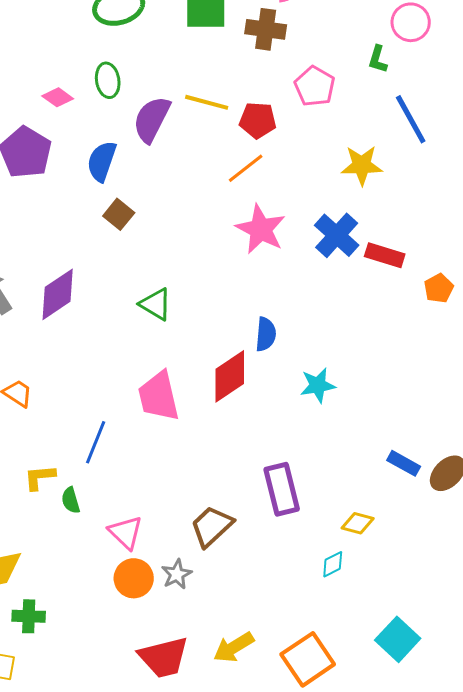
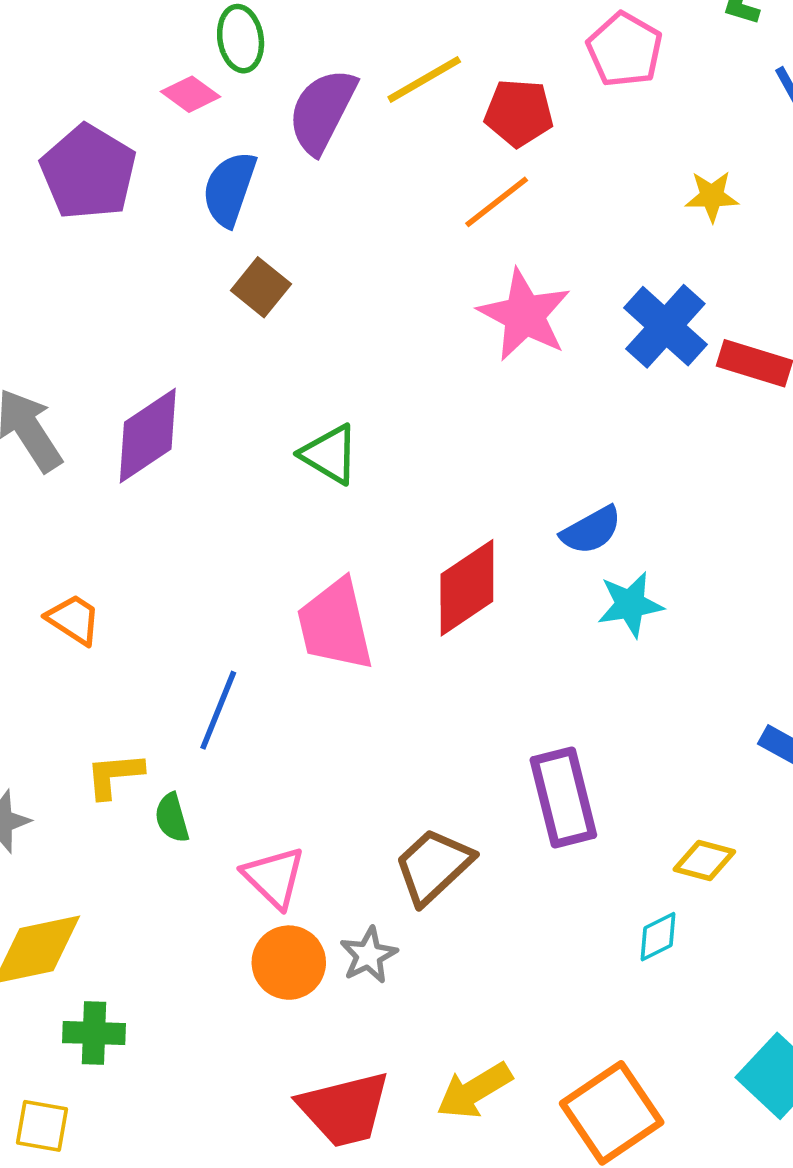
pink diamond: (58, 97) -> (190, 94), moved
yellow line: (207, 102) -> (424, 79), turned -45
yellow star: (362, 165) -> (712, 196), size x0.7
blue semicircle: (266, 334) -> (591, 530), moved, turned 56

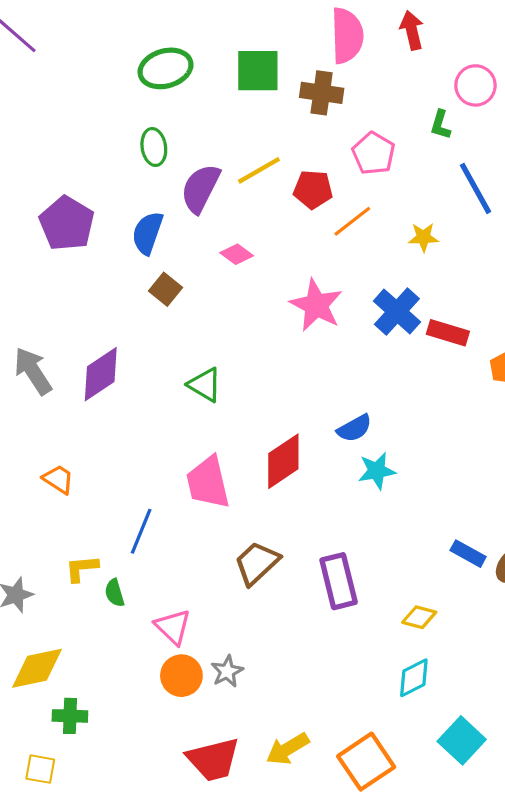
pink diamond: (190, 94) -> (237, 254), moved
orange line: (497, 202) -> (352, 221), moved
brown trapezoid: (433, 866) -> (257, 563), moved
cyan diamond: (658, 937) -> (414, 678), moved, size x1.4

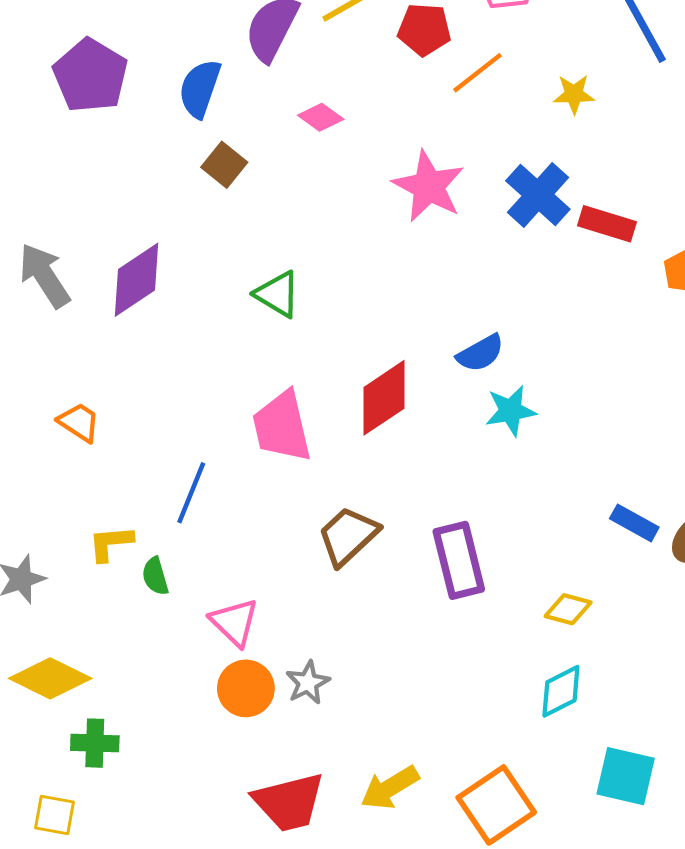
yellow diamond: (37, 668) -> (50, 678), turned 38
cyan square: (462, 740) -> (626, 776), turned -30

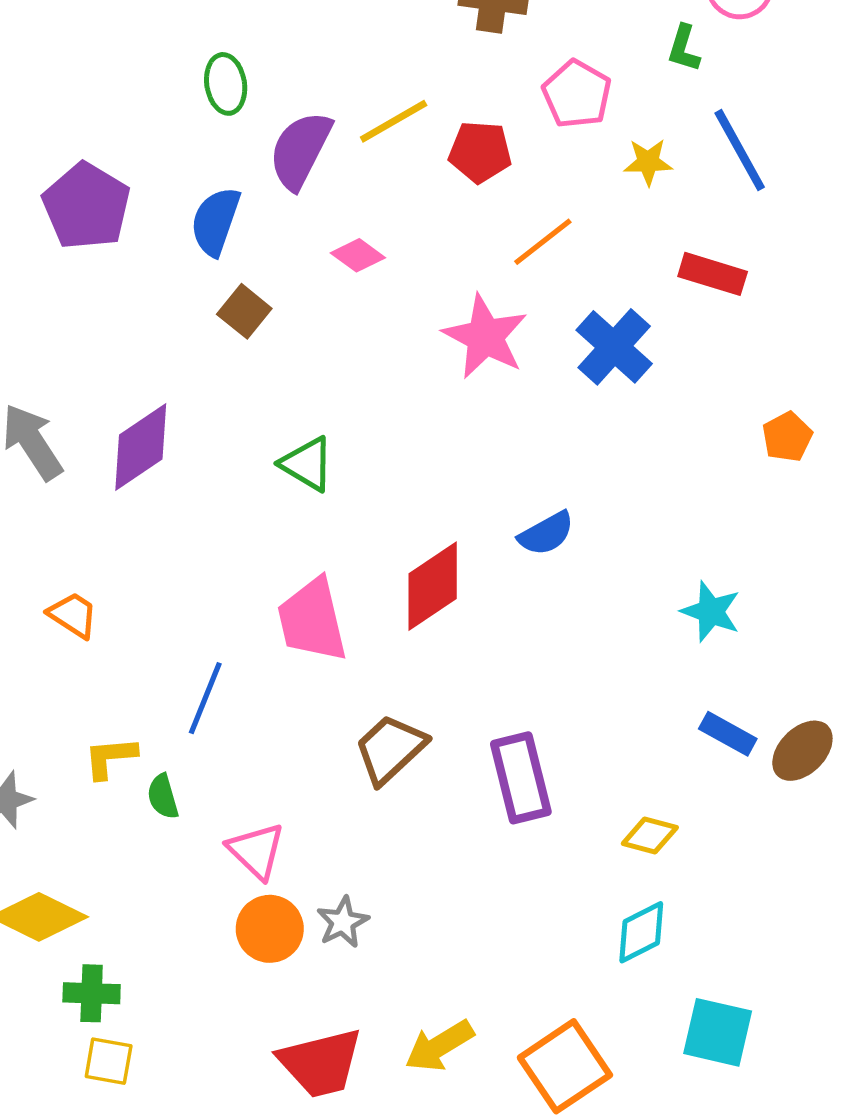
orange line: (478, 73) -> (543, 242), moved
yellow star: (574, 94) -> (648, 162), moved
red rectangle: (607, 224) -> (713, 274), moved
cyan star: (511, 411) -> (711, 612), moved, turned 30
yellow square: (55, 815) -> (109, 1061), moved

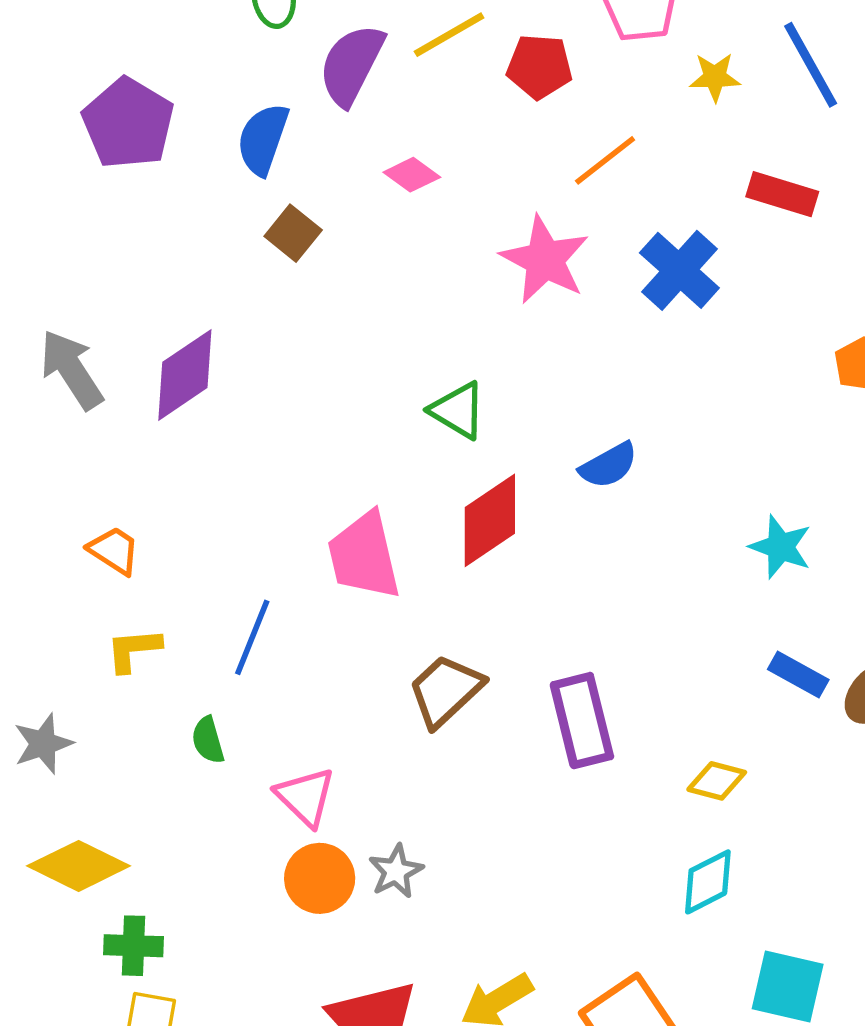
green triangle: (307, 464) -> (458, 410), moved
yellow L-shape: (110, 757) -> (133, 650), moved

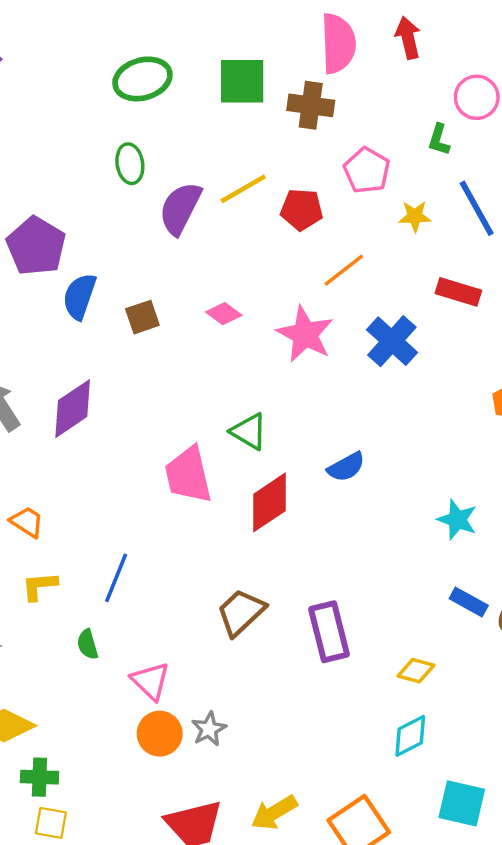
blue semicircle: (263, 139) -> (80, 296), moved
pink diamond: (412, 175) -> (224, 314), moved
brown square: (293, 233) -> (142, 317), turned 32
pink trapezoid: (364, 556) -> (188, 475), moved

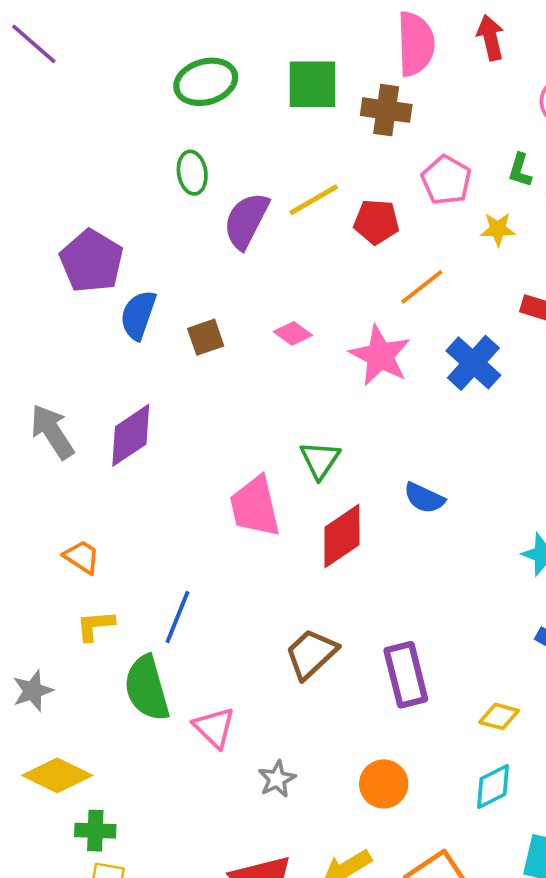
green L-shape: (439, 140) -> (520, 170), moved
green triangle: (249, 431) -> (320, 460), turned 33
blue semicircle: (346, 467) -> (424, 498), turned 54
green semicircle: (88, 644) -> (147, 688), size x2.0
orange circle: (160, 734) -> (384, 784), moved

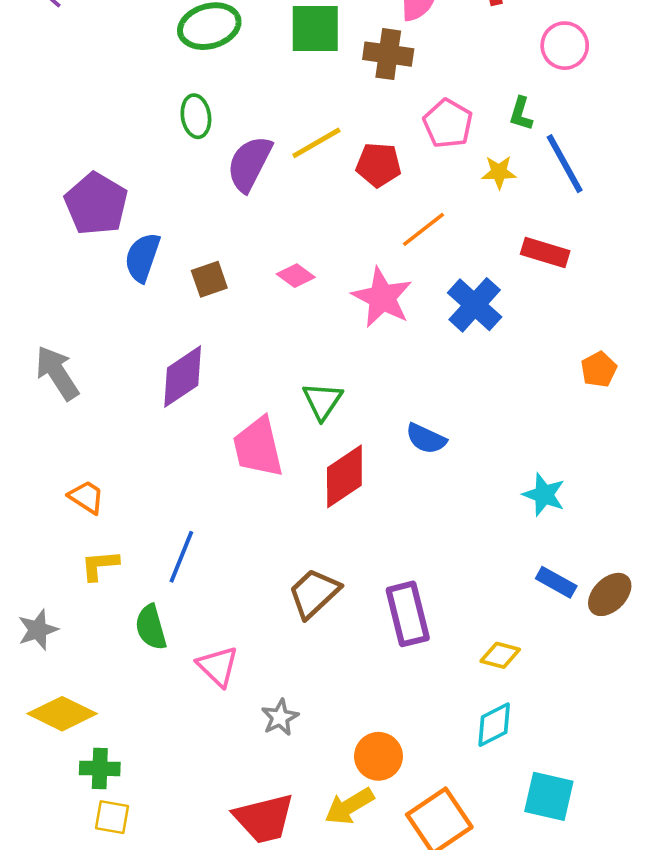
purple diamond: (131, 435) -> (183, 377), moved
green semicircle: (147, 688) -> (151, 627), size x0.7
orange circle: (384, 784) -> (378, 756), moved

